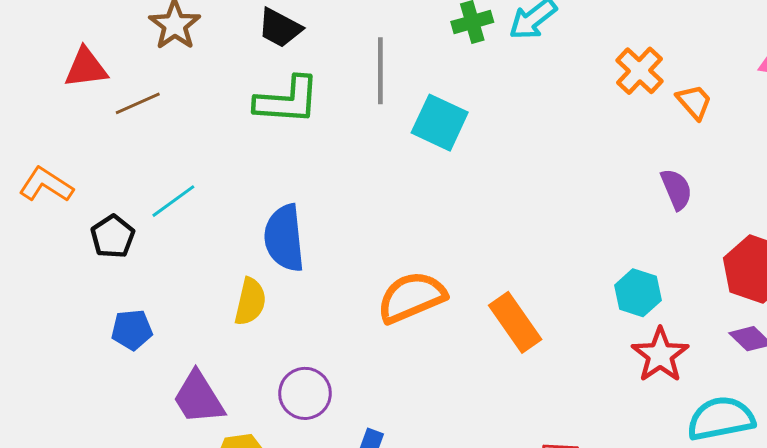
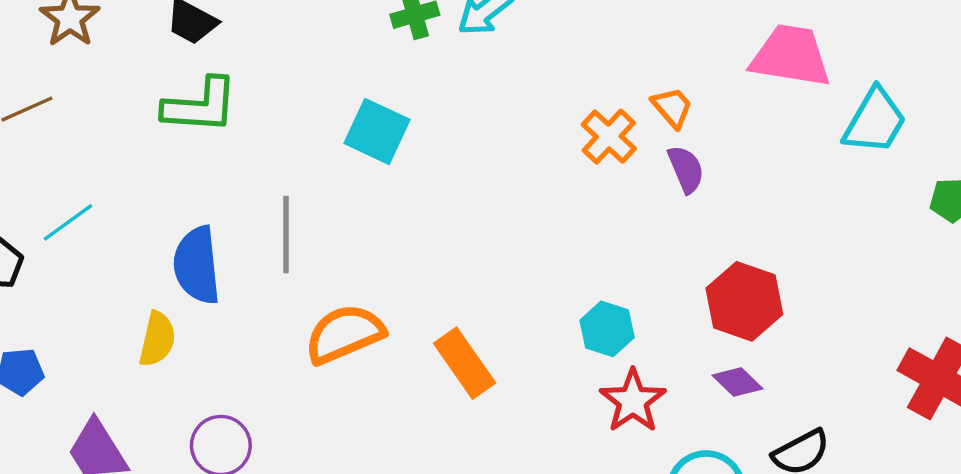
gray line: (380, 71) -> (286, 234), moved
orange cross: (639, 71) -> (609, 137), moved
purple semicircle: (676, 189) -> (686, 169), moved

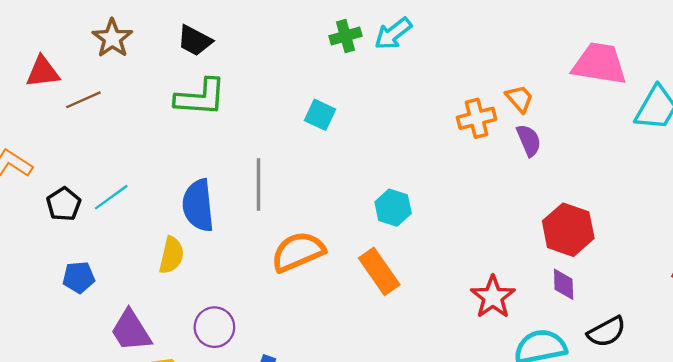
cyan square: (377, 131) -> (320, 115), size x0.7
orange cross: (609, 137) -> (477, 118), turned 33
cyan line: (68, 222) -> (111, 197), moved
cyan hexagon: (607, 329) -> (393, 208), moved
purple diamond: (737, 382) -> (564, 284), turned 44

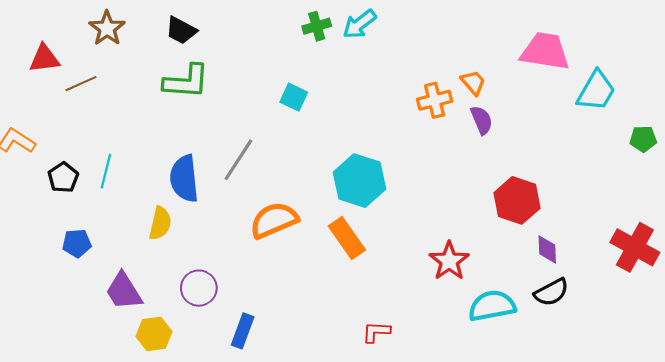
gray line: (259, 184) -> (238, 160), turned 33
cyan line: (111, 197) -> (106, 171), turned -40
cyan hexagon: (393, 208) -> (359, 181), size x1.6
purple diamond: (564, 284) -> (547, 249), moved

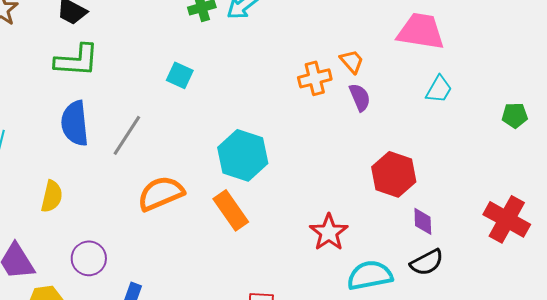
cyan trapezoid: (596, 91) -> (439, 89), moved, size x0.7
blue semicircle: (184, 179) -> (75, 123), moved

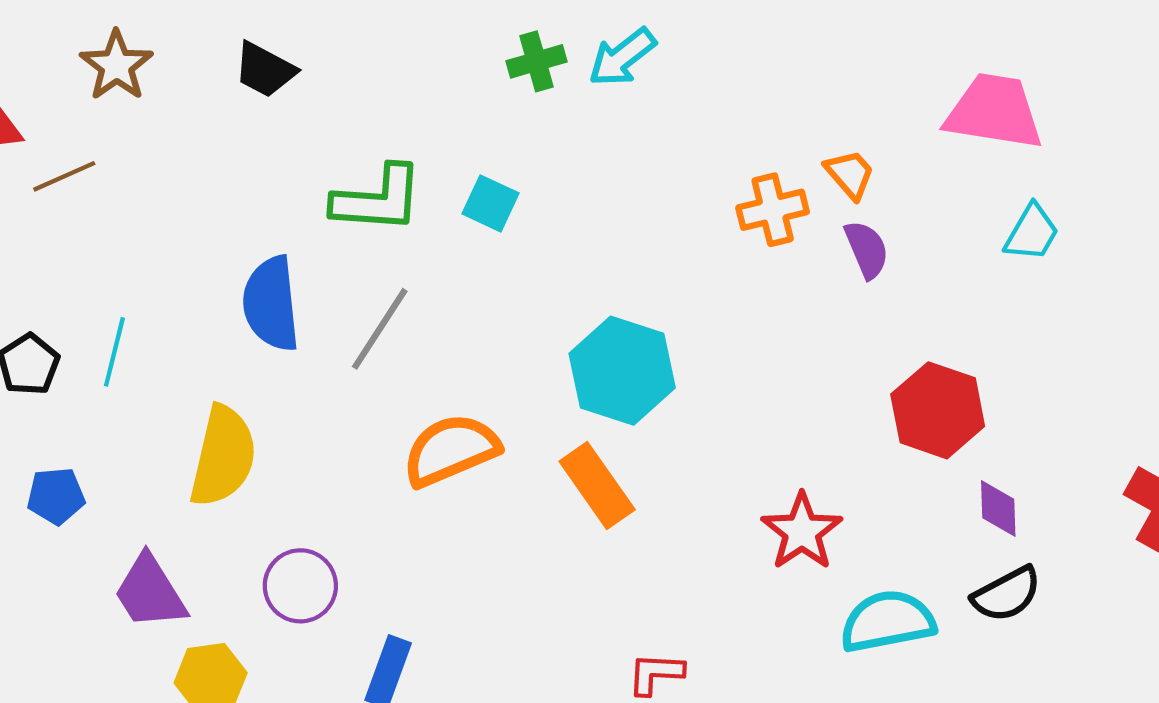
green L-shape: (77, 60) -> (378, 199), moved
yellow semicircle: (52, 196) -> (223, 456), size x1.5

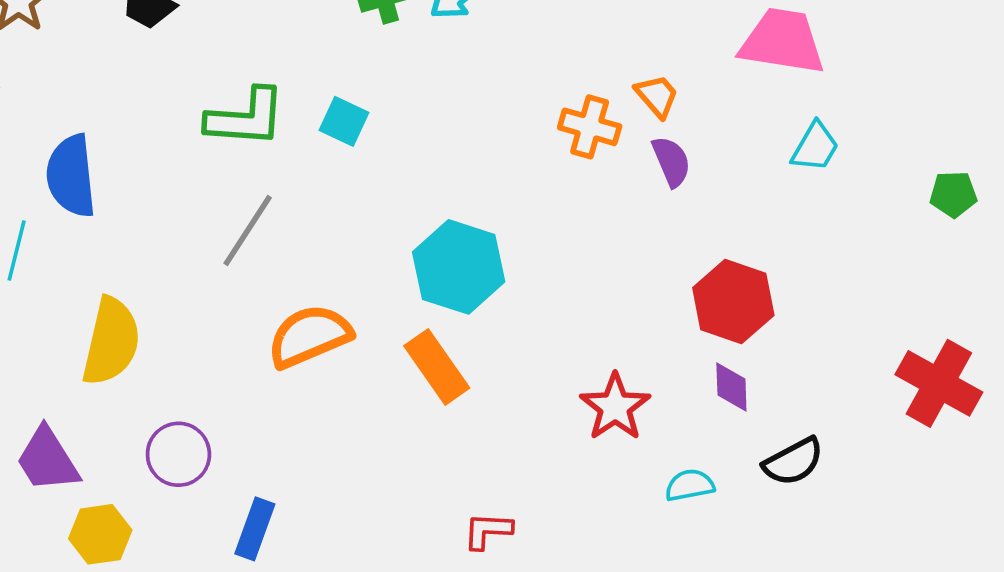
orange cross: (773, 210) -> (590, 127), turned 30
blue semicircle: (271, 304) -> (71, 176), moved
purple diamond: (998, 509) -> (731, 387), moved
cyan semicircle: (888, 621) -> (690, 485), size x0.6

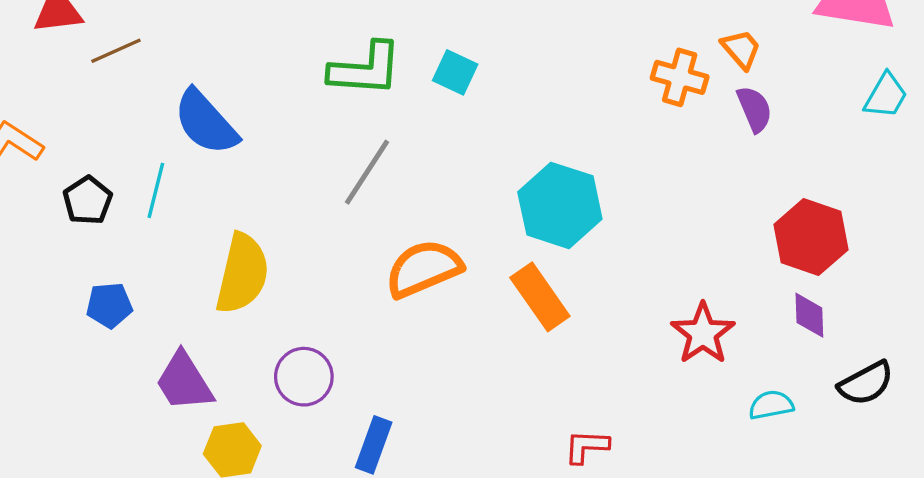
blue semicircle: (71, 176) -> (206, 122), turned -36

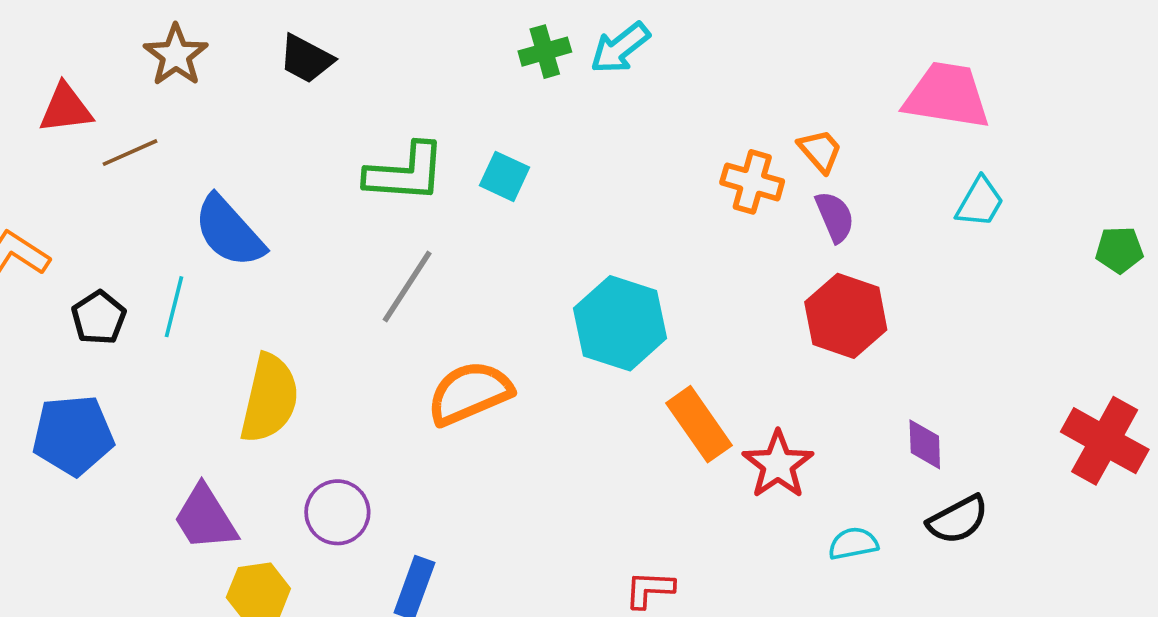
red hexagon: (811, 237) -> (846, 316), moved
orange rectangle: (540, 297) -> (699, 424), moved
blue pentagon: (109, 305) -> (73, 435), moved, size x1.6
purple diamond: (809, 315) -> (925, 444), moved

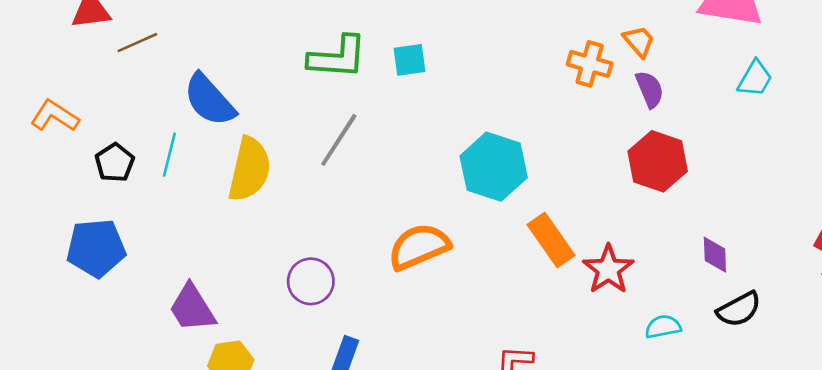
cyan square: (504, 176) -> (410, 60), turned -33
orange semicircle: (470, 393) -> (419, 247), moved
yellow semicircle: (269, 398) -> (249, 169), moved
purple circle: (337, 512) -> (311, 281), moved

